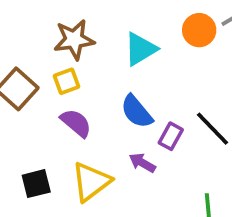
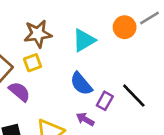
purple semicircle: (76, 123) -> (19, 92), moved

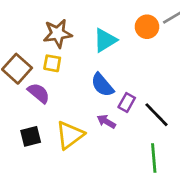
yellow square: (33, 63) -> (52, 63), turned 30
black line: (134, 96) -> (156, 115), moved

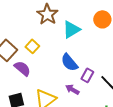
brown star: (58, 33) -> (47, 14), moved, turned -30
yellow square: (52, 63) -> (32, 46), turned 32

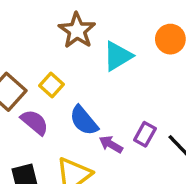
blue semicircle: (69, 62) -> (84, 121), moved
purple arrow: (72, 89) -> (111, 144), moved

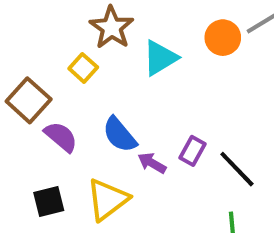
yellow square: (52, 85) -> (83, 68), moved

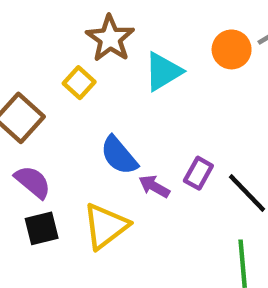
purple semicircle: (61, 137) -> (33, 182), moved

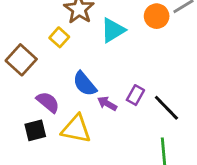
purple semicircle: (33, 182) -> (48, 102), moved
yellow triangle: (106, 226) -> (76, 129), turned 48

